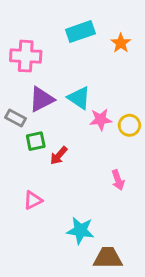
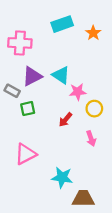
yellow circle: (129, 125) -> (94, 109), moved
red arrow: (59, 156) -> (65, 120), moved
pink triangle: (33, 200) -> (25, 154), size x1.5

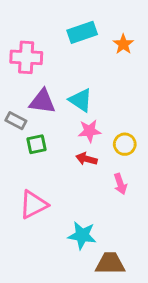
purple triangle: (32, 76) -> (42, 102), turned 35
pink star: (78, 92) -> (89, 131), moved
red arrow: (65, 120) -> (87, 159), turned 64

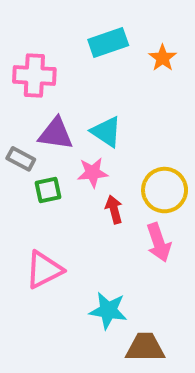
pink star: (89, 131) -> (93, 173), moved
yellow circle: (125, 144) -> (165, 190), size x1.5
red arrow: (87, 159) -> (114, 209), turned 60
pink arrow: (120, 184) -> (159, 242), size x1.4

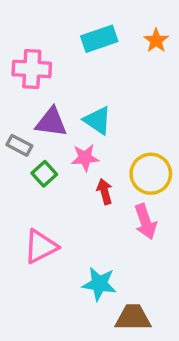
orange star: (163, 58) -> (156, 41), moved
green square: (48, 190) -> (44, 174), turned -30

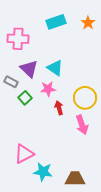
purple triangle: (51, 122) -> (29, 69), turned 36
pink triangle: (41, 247) -> (24, 154), moved
cyan star: (99, 284) -> (43, 172), moved

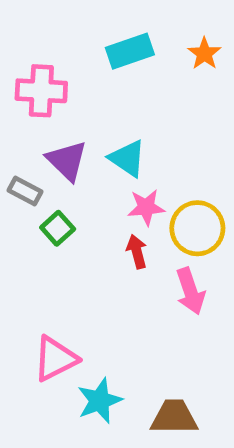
pink star: (48, 89) -> (146, 207), moved
cyan star: (43, 172) -> (100, 401), turned -30

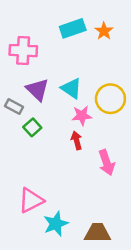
orange star: (204, 54) -> (104, 31), moved
yellow circle: (197, 228) -> (110, 99), moved

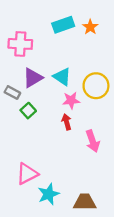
purple triangle: (38, 90) -> (33, 78), turned 45

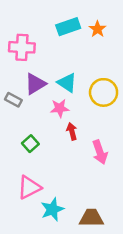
pink star: (71, 100) -> (60, 108), moved
green square: (28, 111) -> (30, 144), moved

